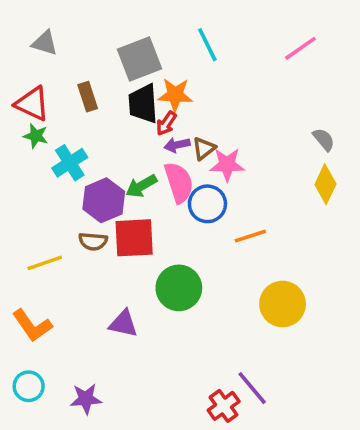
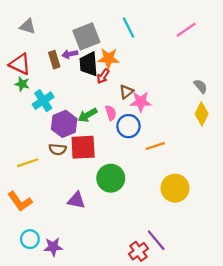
purple arrow: (177, 145) -> (70, 54), moved
pink semicircle: (179, 182) -> (111, 113), size x0.6
cyan circle: (29, 386) -> (30, 239), moved

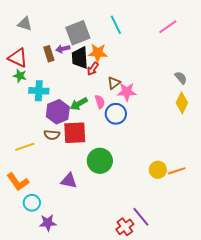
cyan cross: (43, 101) -> (39, 91), turned 36
orange line: (155, 146) -> (177, 171), moved
yellow circle: (175, 188) -> (158, 170), size x0.7
cyan circle: (30, 239) -> (32, 203), moved

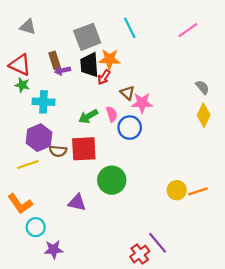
purple arrow: (63, 49) -> (63, 70), moved
brown triangle: (114, 83) -> (127, 93), turned -40
purple hexagon: (58, 112) -> (39, 138), moved

